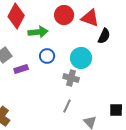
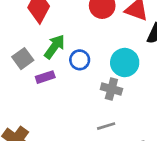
green arrow: (38, 32) -> (55, 47), moved, turned -48
gray line: (67, 106) -> (106, 126), turned 48

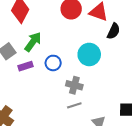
blue circle: (80, 60) -> (53, 63), moved
gray cross: (111, 89) -> (74, 85), moved

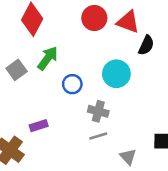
purple rectangle: (26, 66) -> (39, 126), moved

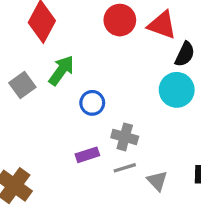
cyan circle: (116, 74) -> (177, 90), moved
purple rectangle: (39, 126) -> (87, 155), moved
gray triangle: (128, 157) -> (157, 181), moved

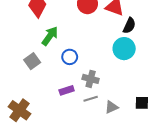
gray square: (22, 85) -> (32, 61), moved
gray triangle: (157, 181) -> (112, 107), turned 48

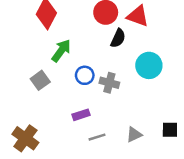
black semicircle: (129, 26) -> (118, 38), moved
gray cross: (91, 79) -> (109, 83), moved
gray line: (91, 99) -> (97, 137), moved

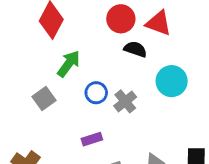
black semicircle: (118, 38) -> (135, 49), turned -96
gray cross: (109, 83) -> (125, 101), turned 36

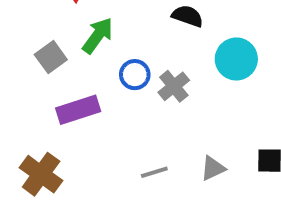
gray square: (44, 99) -> (51, 57), moved
purple rectangle: (92, 139) -> (78, 110), moved, size x1.5

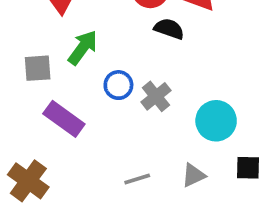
gray square: (51, 57) -> (38, 68), turned 32
cyan circle: (236, 59) -> (216, 121), moved
purple rectangle: (78, 110) -> (64, 119), turned 54

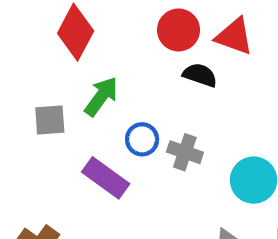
gray cross: (156, 96) -> (185, 152), turned -32
purple rectangle: (64, 119) -> (106, 178), moved

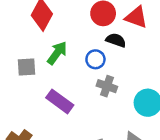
blue circle: (142, 139) -> (95, 59), moved

